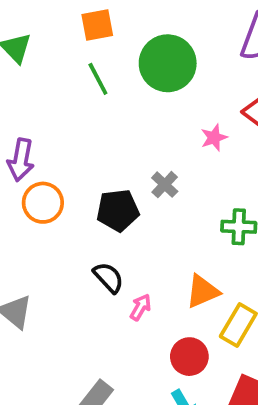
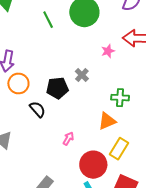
black semicircle: (108, 278) -> (37, 109), moved
orange triangle: (203, 291) -> (107, 121), moved
red circle: (189, 357) -> (93, 165), size x1.4

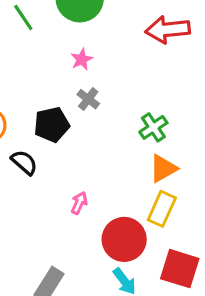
pink star: (108, 51) -> (82, 59), moved
green cross: (120, 98) -> (153, 127), turned -30
orange triangle: (107, 121) -> (163, 168), moved

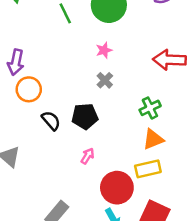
red arrow: (168, 30) -> (169, 60), moved
black pentagon: (52, 125) -> (85, 116), moved
yellow rectangle: (162, 209) -> (148, 169), turned 45

